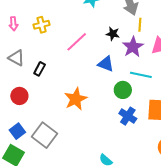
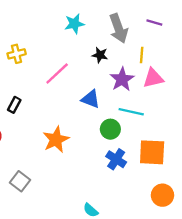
yellow line: (140, 25) -> (142, 55), moved
black star: (113, 34) -> (100, 55), moved
gray square: (45, 135) -> (20, 181), size x0.7

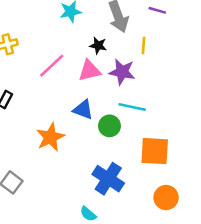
pink triangle: (153, 78) -> (89, 71), moved
purple star: (122, 79) -> (122, 72), turned -30
blue triangle: (91, 99) -> (83, 110), moved
blue cross: (116, 159) -> (108, 179), moved, size x1.4

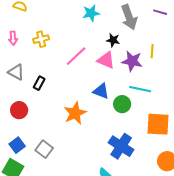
yellow line: (143, 45) -> (152, 51), moved
pink triangle: (89, 71) -> (106, 60), turned 36

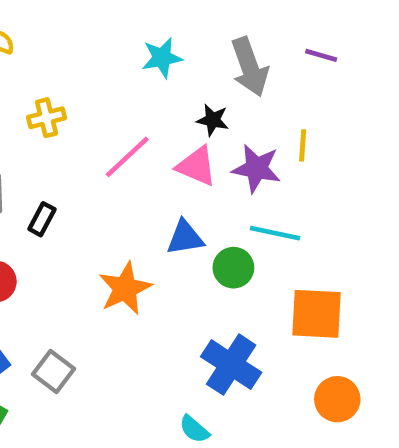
blue triangle: (101, 91) -> (185, 238), turned -30

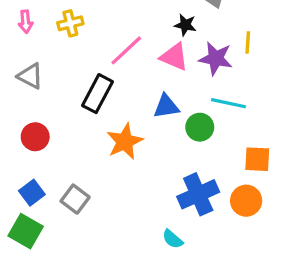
black rectangle: (42, 219) -> (97, 94), moved, size x1.6
orange square: (317, 314) -> (257, 159), size x0.7
blue cross: (231, 365) -> (198, 194), turned 33
orange circle: (337, 399) -> (246, 201), moved

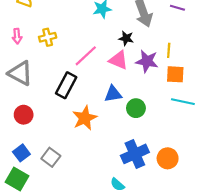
gray triangle: (30, 76) -> (20, 73), size x1.4
cyan line: (229, 103) -> (183, 102), moved
orange square: (257, 159) -> (175, 74), moved

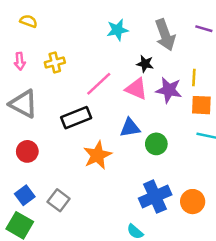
black rectangle: (66, 85) -> (76, 118), turned 40

